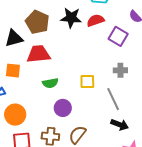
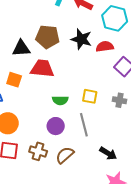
brown pentagon: (37, 22) -> (47, 37), turned -30
yellow square: (87, 81) -> (90, 96), moved
green semicircle: (50, 83) -> (60, 100), moved
gray line: (113, 99) -> (84, 125), moved

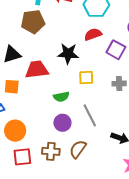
brown pentagon: (47, 37) -> (33, 22), moved
black star: (81, 39) -> (68, 54), moved
yellow square: (90, 96) -> (86, 78), moved

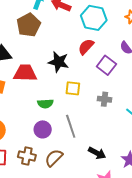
brown pentagon: (33, 22) -> (29, 25), turned -30
red semicircle: (93, 34) -> (86, 47), turned -36

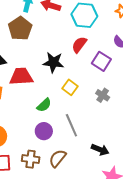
yellow square: (73, 88) -> (70, 87), turned 35
gray cross: (104, 99) -> (103, 95), turned 32
green semicircle: (45, 104) -> (44, 105), turned -35

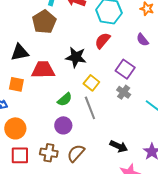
purple square: (101, 61) -> (125, 69), moved
gray line: (71, 125) -> (90, 108), moved

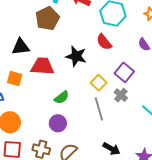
red semicircle: (103, 41) -> (104, 42), turned -84
yellow square: (91, 83) -> (99, 83), moved
gray line: (90, 108) -> (99, 109), moved

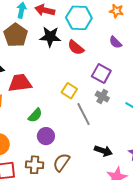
black star: (76, 56) -> (50, 37), moved
yellow square: (99, 83) -> (69, 91), moved
green semicircle: (62, 97) -> (35, 115), moved

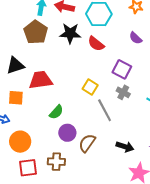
brown semicircle: (61, 162) -> (87, 143), moved

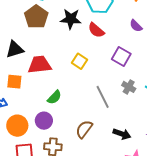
yellow square: (90, 87) -> (79, 61), moved
gray cross: (123, 92) -> (129, 87), moved
purple circle: (67, 133) -> (44, 121), moved

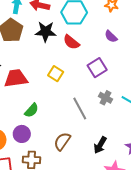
purple square: (121, 57) -> (97, 68), turned 30
black arrow: (122, 134) -> (100, 145), turned 102

